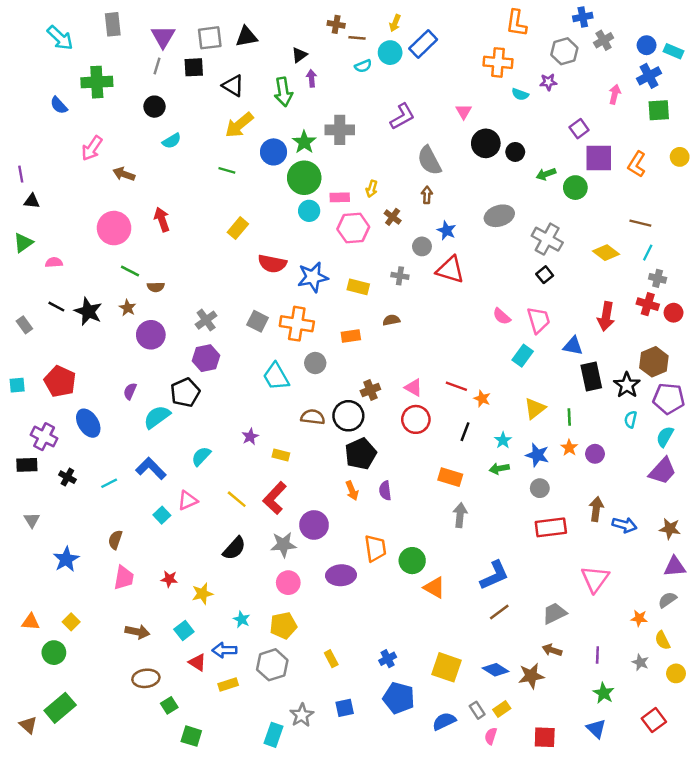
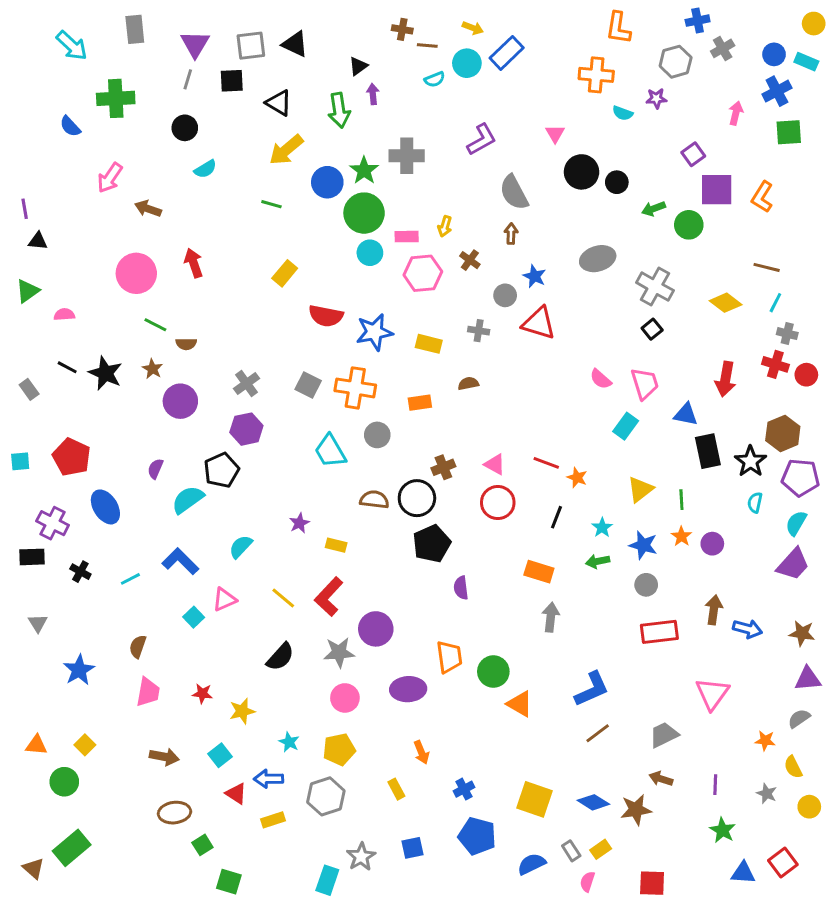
yellow arrow: (395, 23) -> (473, 28), turned -91
black triangle: (247, 37) -> (295, 44), turned 35
yellow circle: (680, 157) -> (814, 24), moved
orange arrow: (352, 491) -> (421, 752), moved
blue triangle: (596, 729) -> (743, 873), moved, turned -40

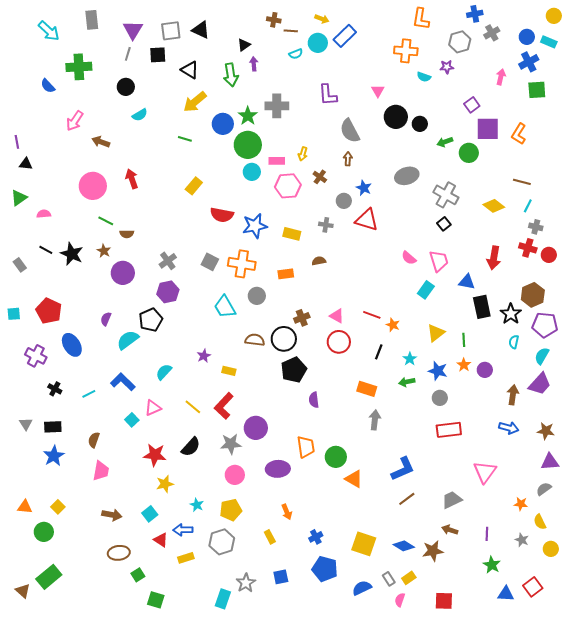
purple L-shape: (482, 140) -> (328, 95), turned 115
black rectangle: (32, 557) -> (53, 427), moved
brown arrow: (714, 610) -> (513, 395), moved
red star: (202, 694) -> (155, 455), moved, size x1.6

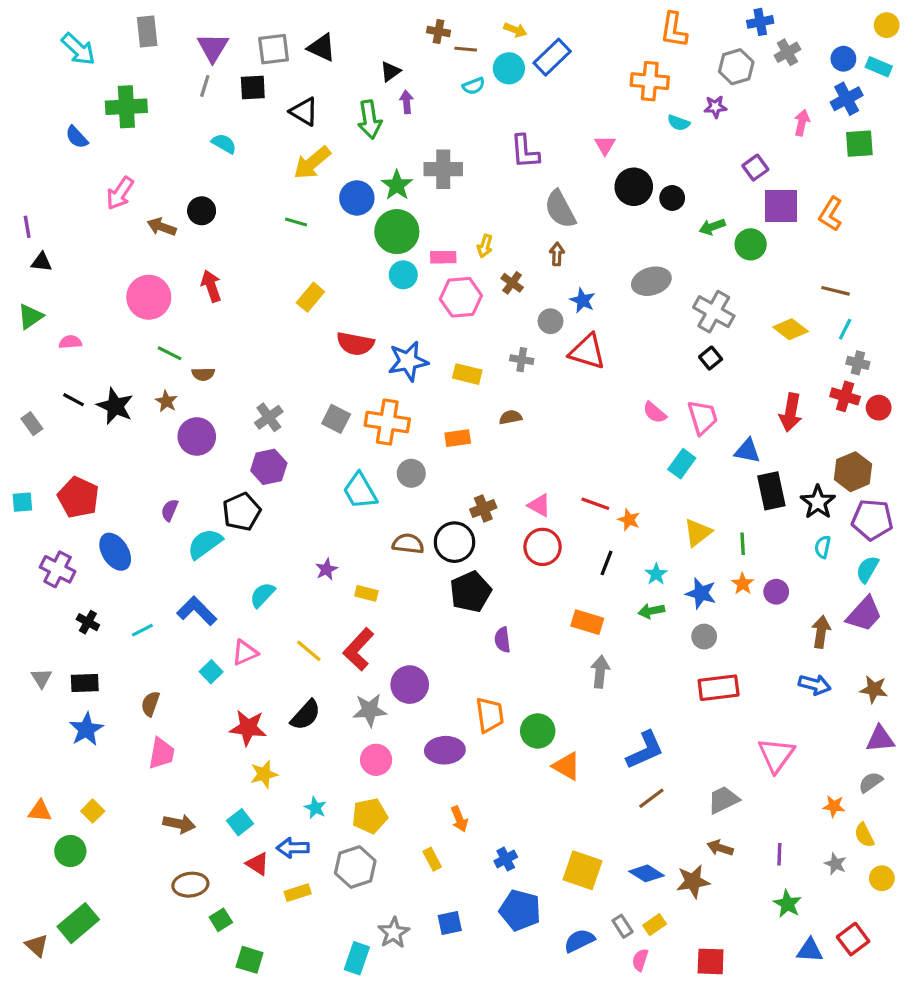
black circle: (126, 87) -> (202, 211), moved
cyan semicircle: (140, 115) -> (224, 144), moved, turned -119

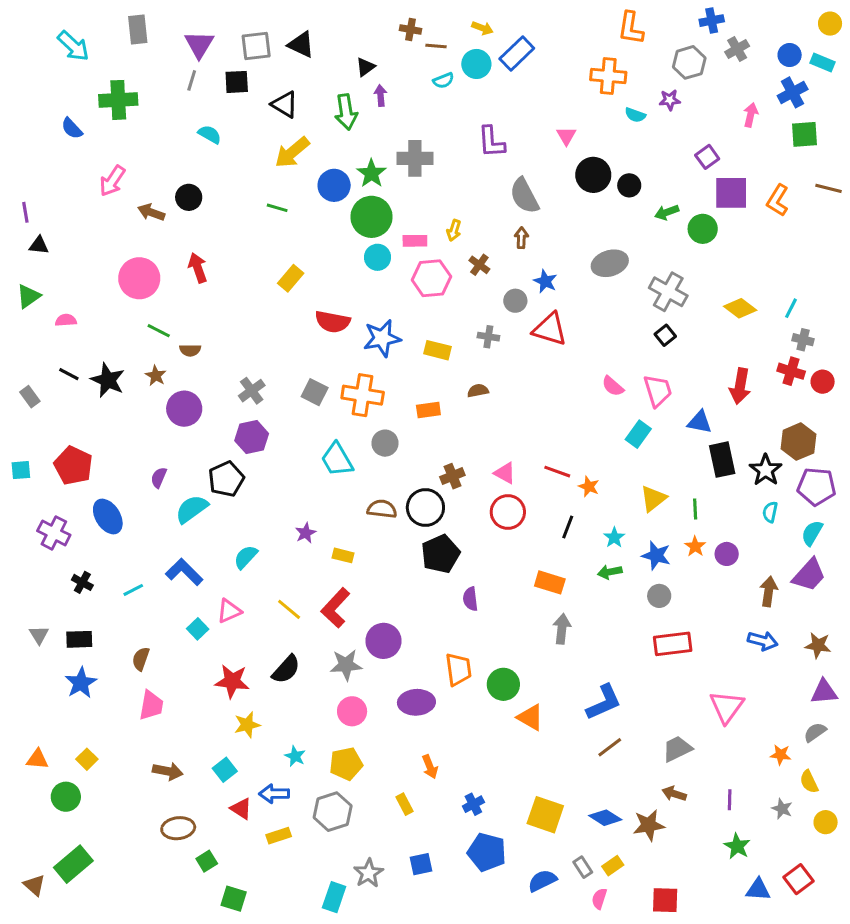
brown line: (835, 291) -> (829, 188), moved

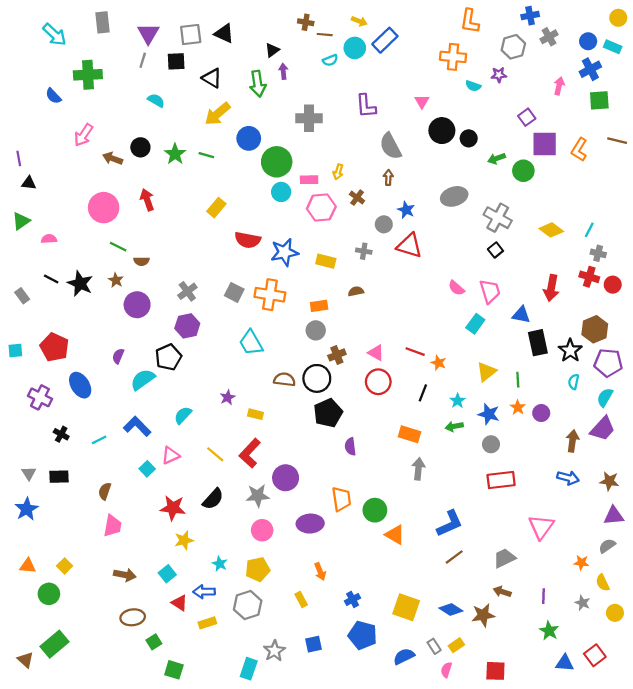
green star: (372, 173) -> (175, 154), moved
gray circle: (385, 443) -> (316, 330), moved
blue star: (81, 683) -> (27, 509), moved

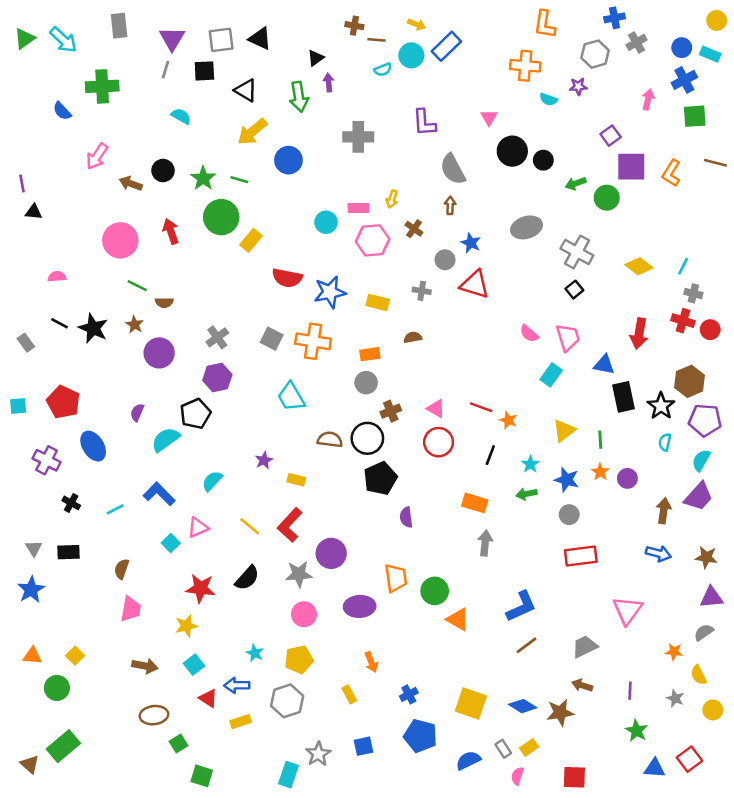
green circle: (277, 162) -> (221, 217), moved
green triangle: (21, 221) -> (25, 39), moved
yellow star: (184, 540) -> (186, 626), moved

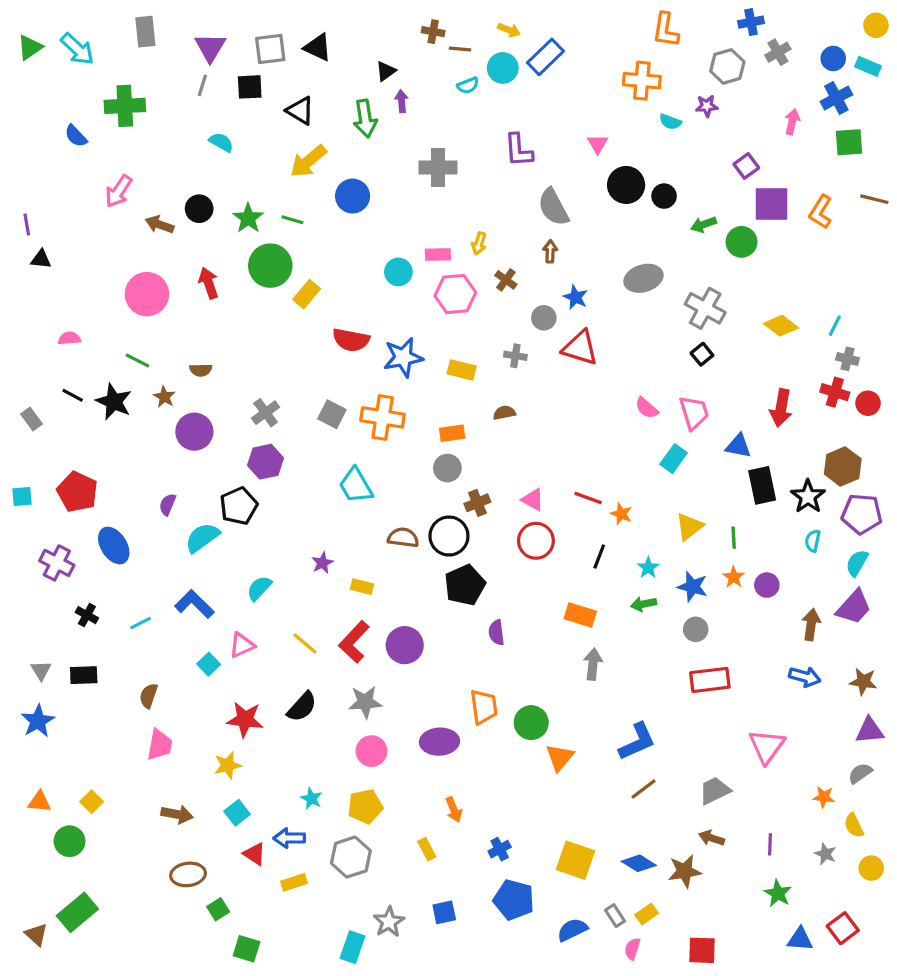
green line: (137, 286) -> (137, 360), moved
purple circle: (331, 553) -> (405, 645), moved
orange triangle: (458, 619) -> (560, 757), turned 40

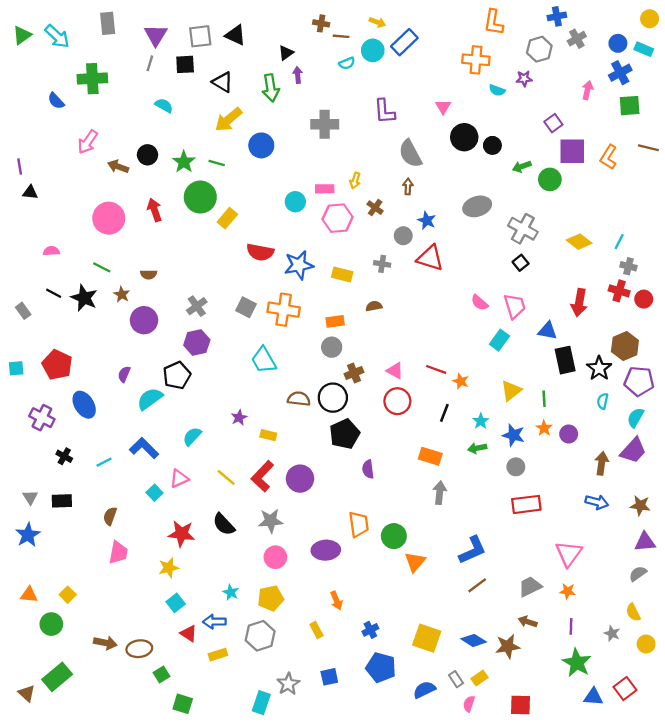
black semicircle: (302, 707) -> (224, 524), turned 95
orange star: (824, 797) -> (567, 591), moved
brown arrow: (177, 814) -> (105, 643), moved
green star: (778, 893) -> (577, 663), size x1.4

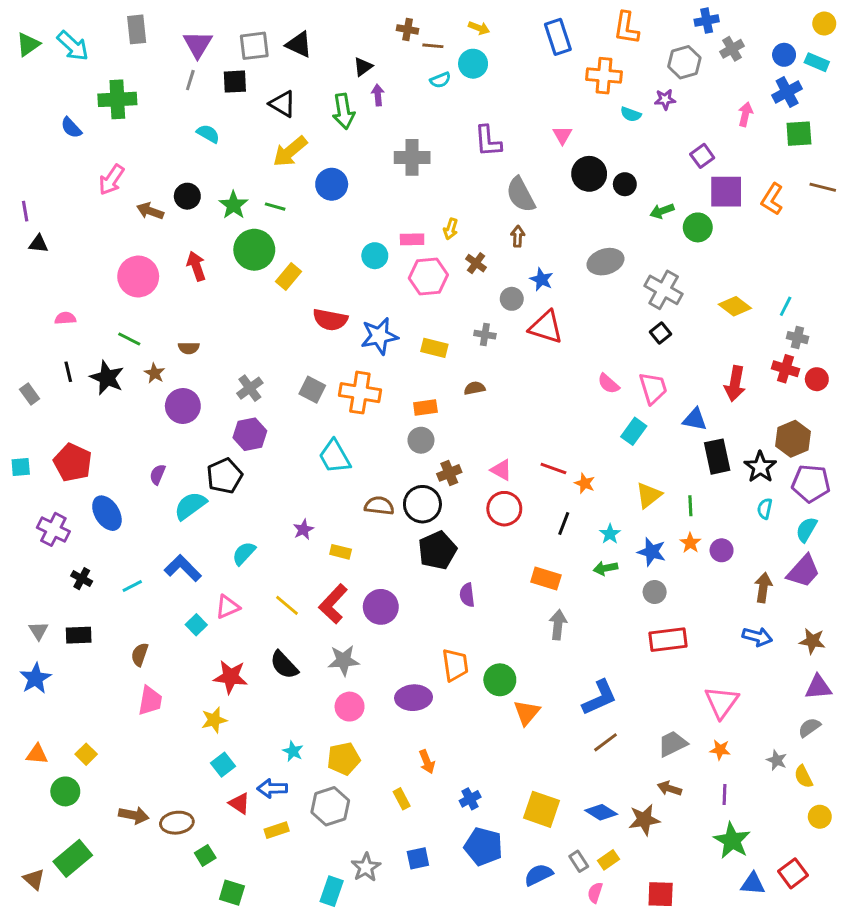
blue rectangle: (404, 42) -> (558, 37), moved, turned -64
black line: (54, 293) -> (68, 372), turned 49
gray star: (612, 633) -> (777, 760), moved

